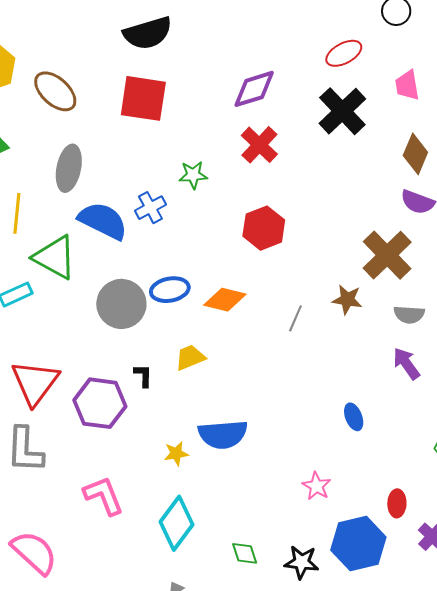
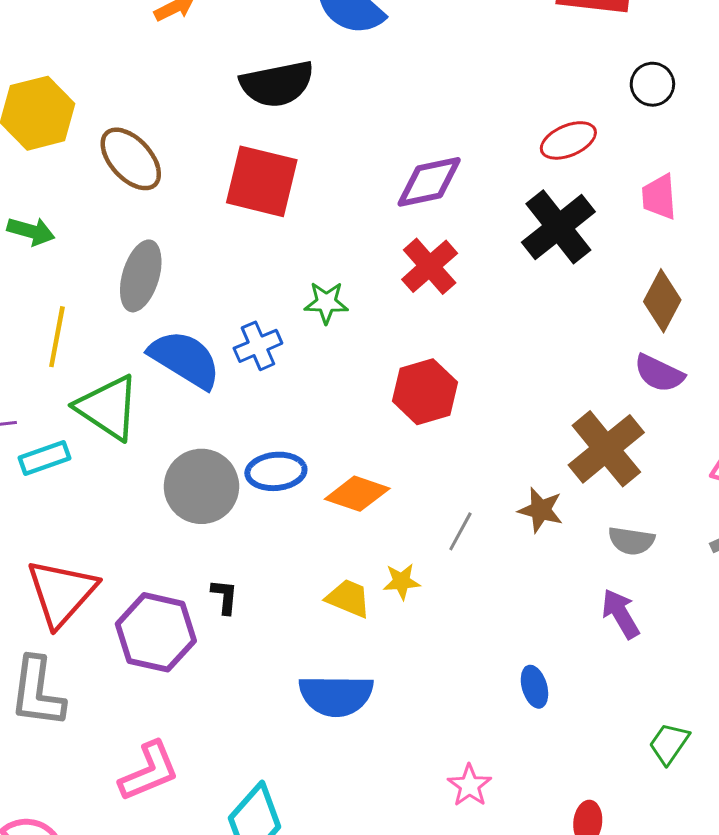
yellow trapezoid: (190, 357) -> (348, 598), moved, turned 40
yellow star: (176, 453) -> (402, 582), moved
pink L-shape: (104, 496) -> (149, 771), turned 84

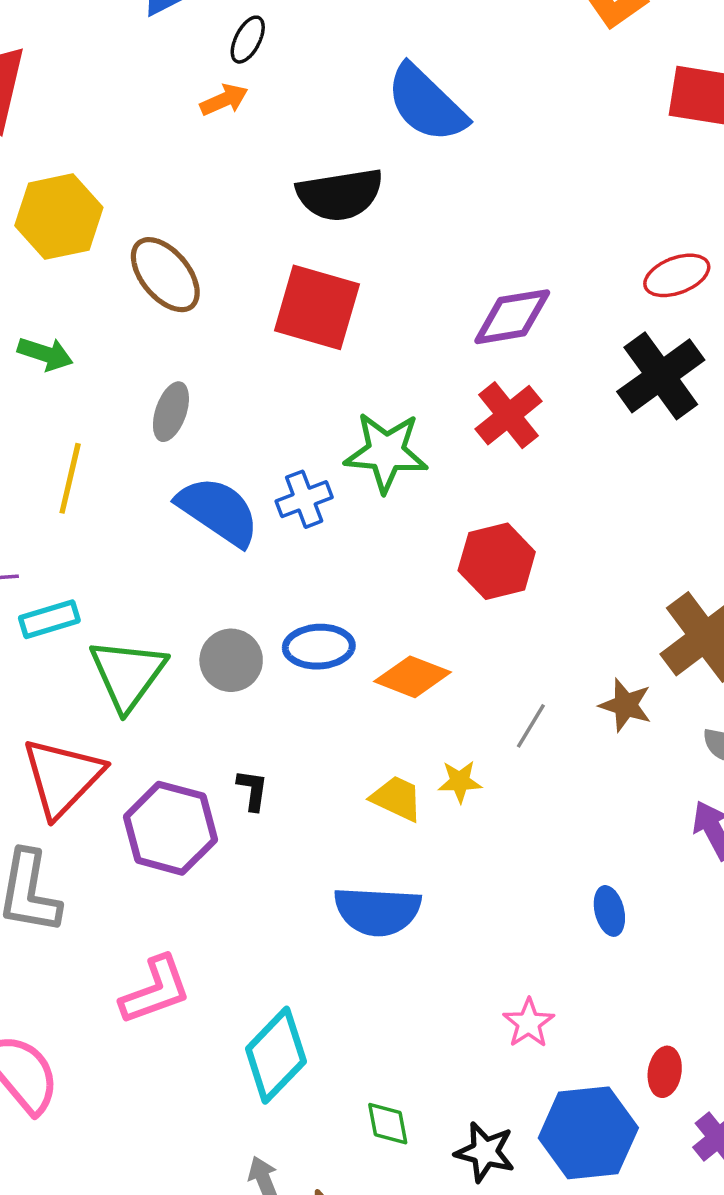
gray ellipse: (141, 276) -> (171, 412), size x0.7
green star: (326, 303) -> (386, 452), size x1.6
green triangle: (108, 408) -> (128, 674), moved, turned 30
gray circle: (201, 486) -> (231, 660), size x0.7

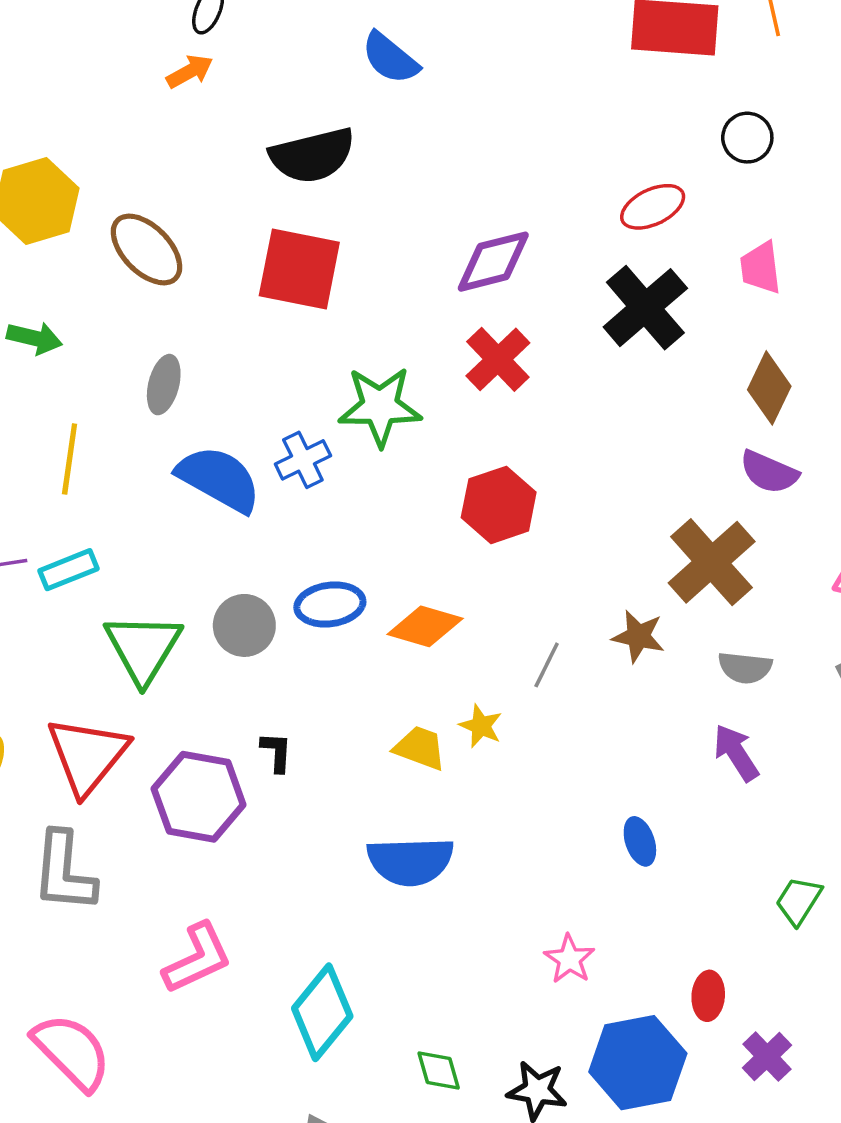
blue semicircle: (426, 104) -> (390, 58), size x0.7
cyan rectangle: (49, 619) -> (68, 570), moved
yellow star: (460, 782) -> (481, 726), turned 30

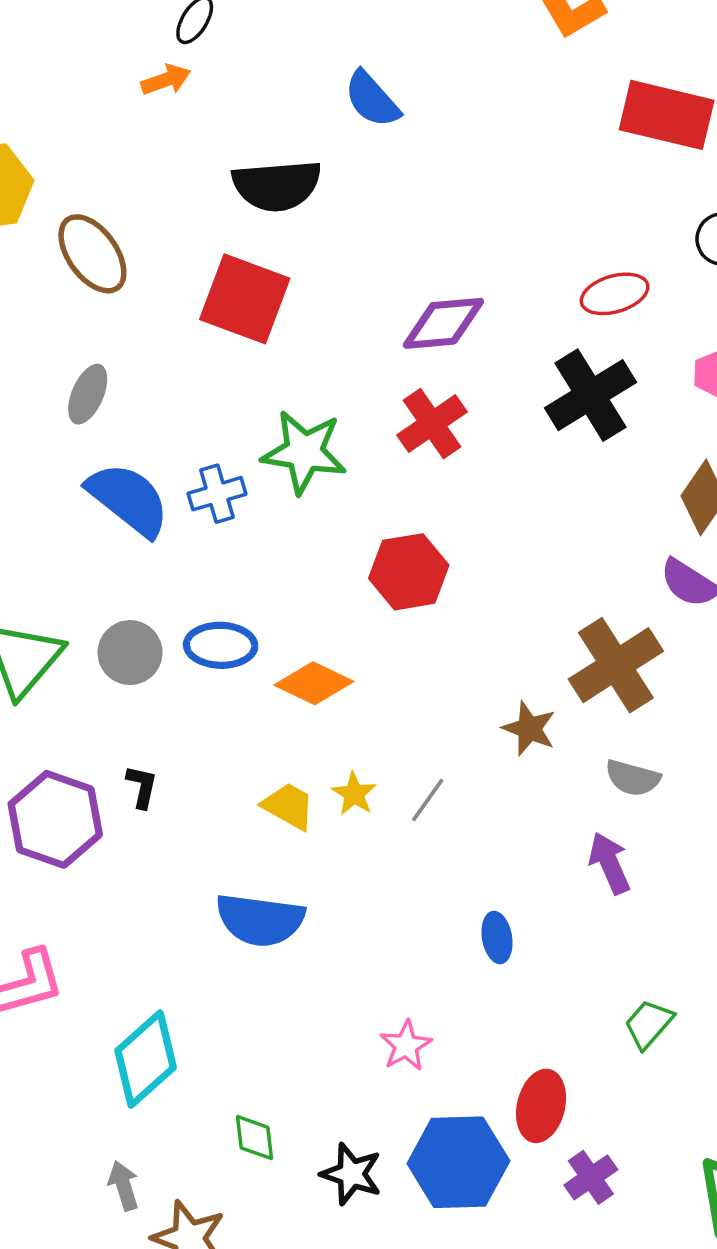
gray line: (547, 665) -> (428, 800), moved
red ellipse: (708, 996) -> (541, 1106), size x1.4

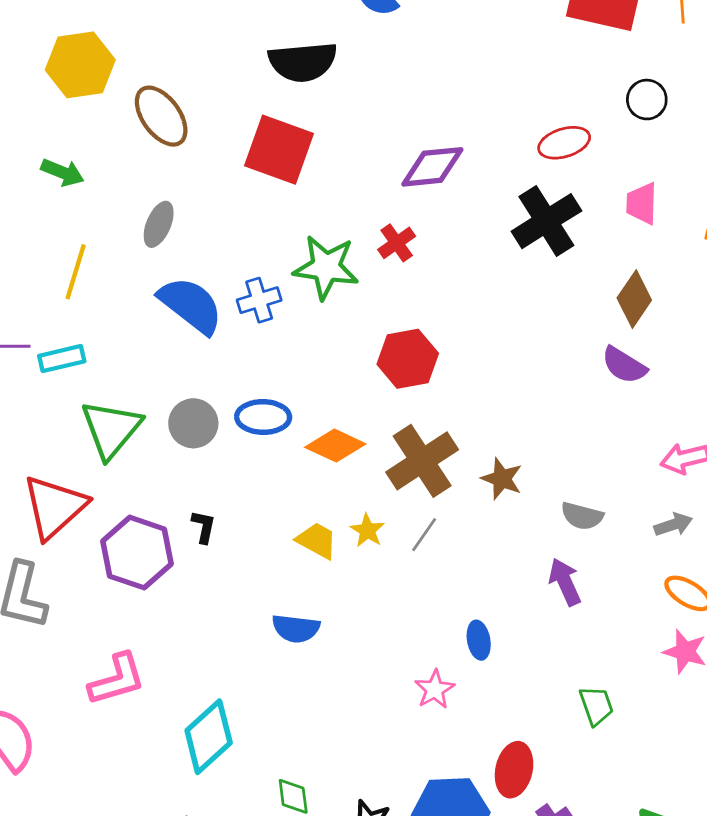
red cross: (432, 424) -> (397, 243), moved, size x0.7
brown cross: (616, 665) -> (422, 461), moved
blue semicircle: (260, 920) -> (296, 628), size x0.7
green trapezoid: (649, 1024) -> (596, 706), turned 120
pink star: (406, 1046) -> (435, 689), moved

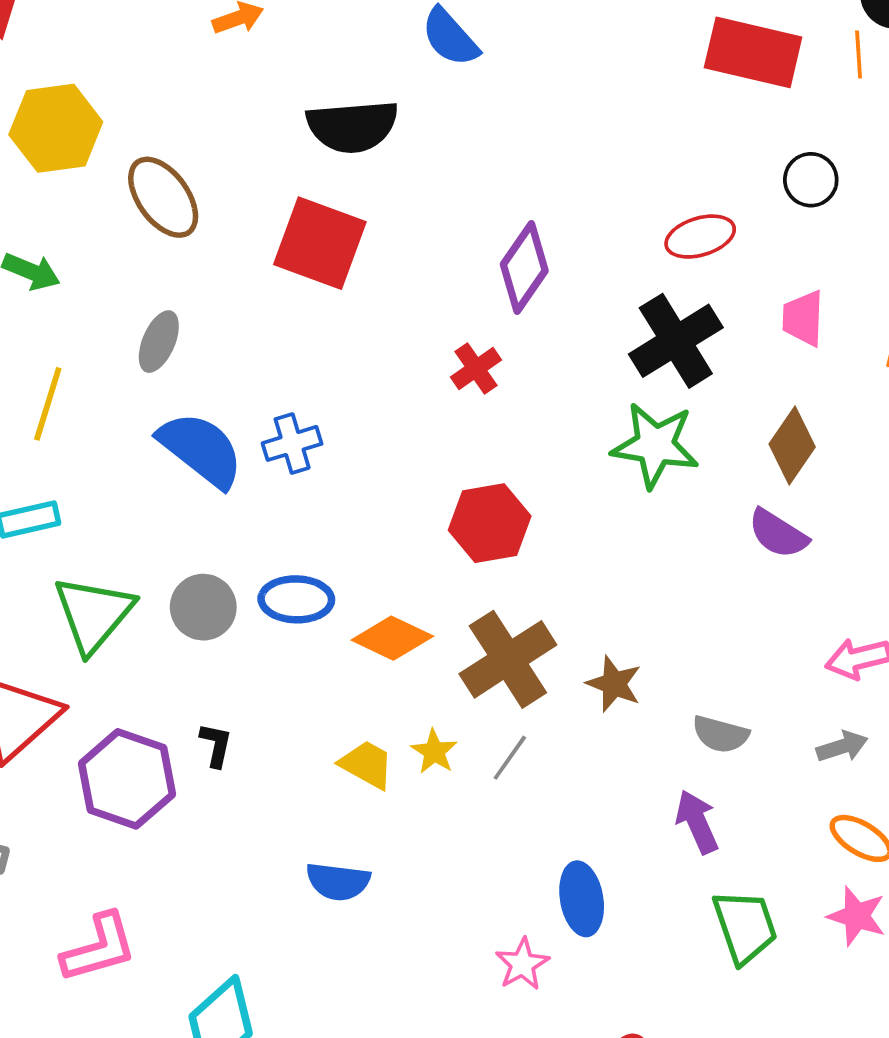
purple diamond: (432, 167) -> (524, 267), turned -50
green star: (326, 267) -> (655, 445), moved
blue ellipse: (479, 640) -> (582, 899), size x1.4
green trapezoid: (596, 706) -> (745, 926), moved, size x1.4

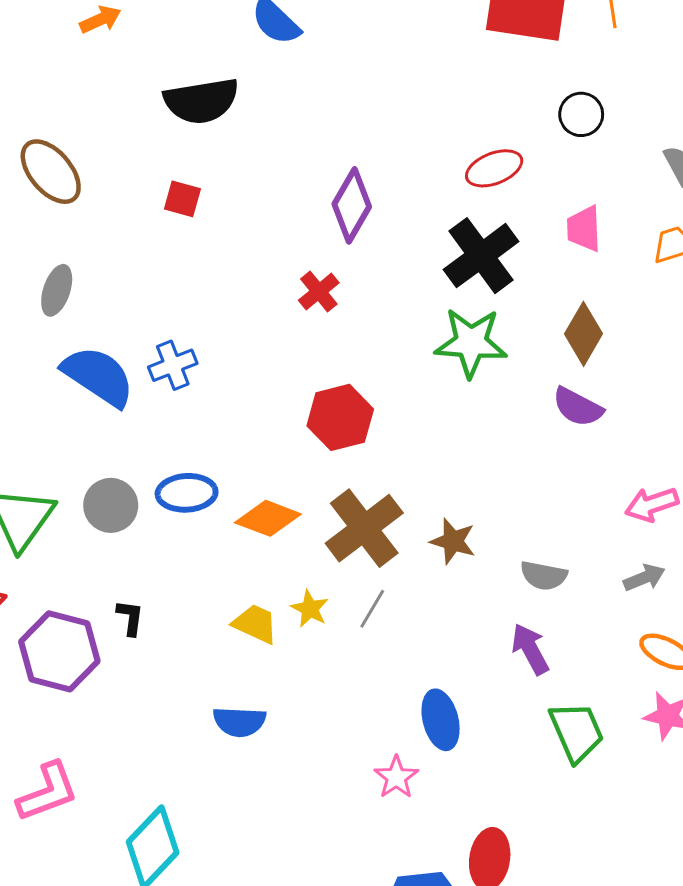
red square: (320, 243) -> (182, 199), size x0.5

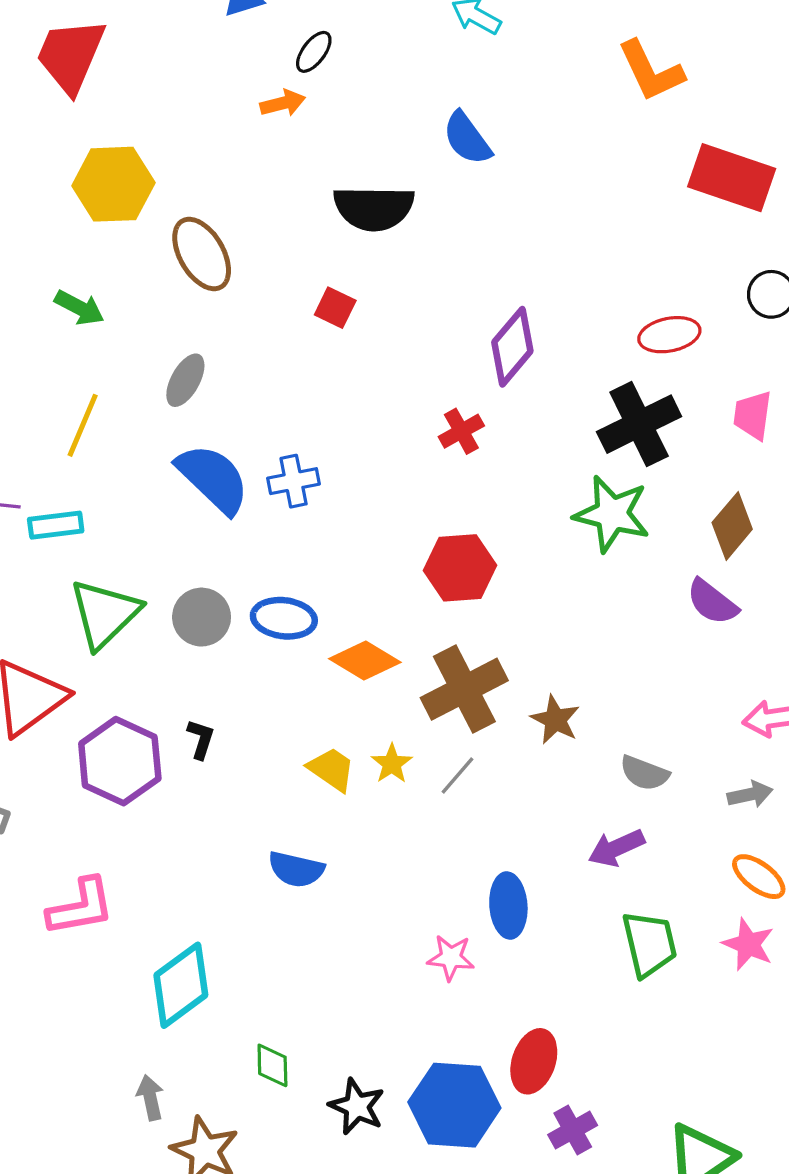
purple arrow: (530, 649) -> (616, 848), turned -96
pink star: (396, 777) -> (451, 958), turned 30

